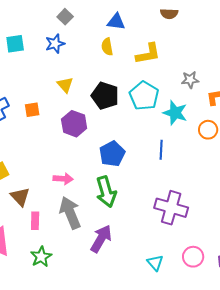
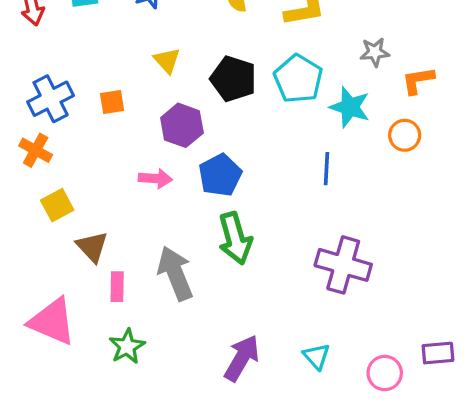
blue pentagon: (112, 154) -> (220, 175), moved
pink arrow: (63, 179) -> (155, 179), moved
purple arrow: (101, 239) -> (242, 358), moved
pink circle: (193, 257) -> (385, 373), moved

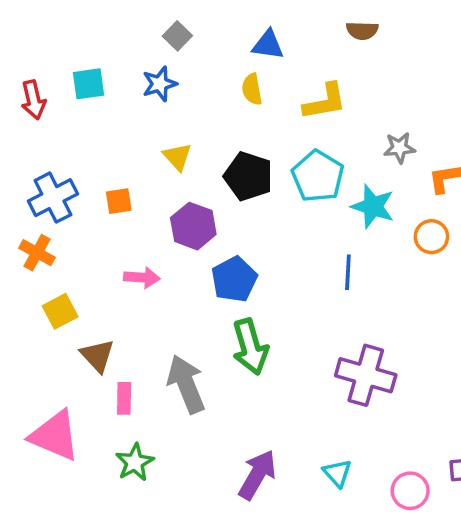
pink arrow: (155, 179) -> (142, 278), moved

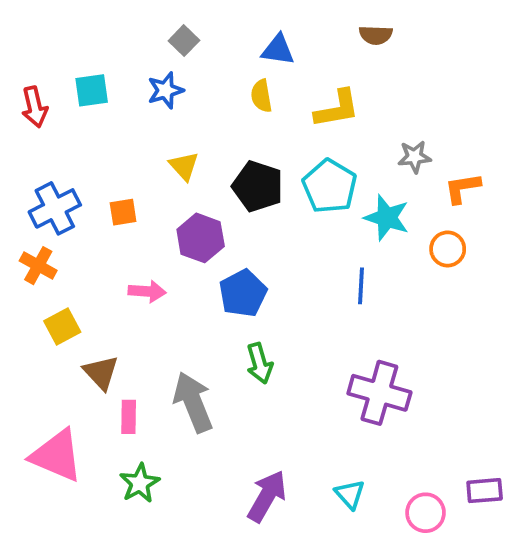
green arrow: (250, 347) -> (260, 363), size x0.7

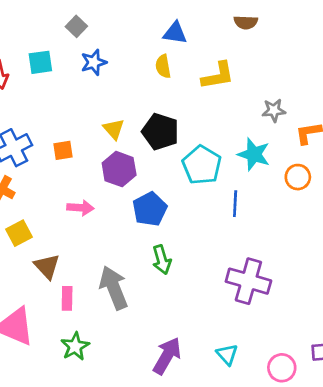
gray square: (184, 41) -> (76, 26), moved
yellow triangle: (184, 166) -> (114, 129), moved
cyan pentagon: (330, 186) -> (202, 165), moved

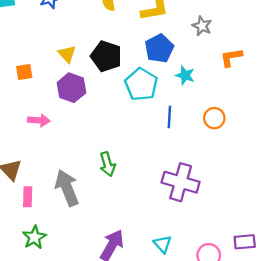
gray star: (274, 110) -> (202, 26), moved, turned 30
cyan star: (254, 154) -> (185, 75), size x0.7
orange circle: (298, 177) -> (214, 118), moved
blue pentagon: (150, 209) -> (159, 48), moved

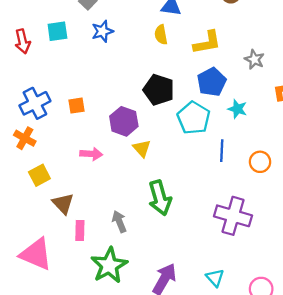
yellow triangle: (67, 54) -> (142, 148), moved
orange circle: (214, 118) -> (260, 162), moved
green arrow: (107, 164) -> (160, 198), size x1.4
gray arrow: (67, 188) -> (119, 221), size x0.6
green star: (34, 237) -> (109, 265), moved, size x1.5

